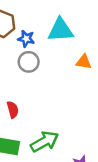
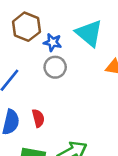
cyan triangle: (60, 30) -> (89, 33), turned 44

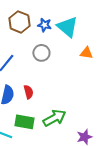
blue star: (53, 42) -> (44, 25), moved

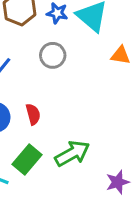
green rectangle: (24, 122) -> (27, 159), turned -60

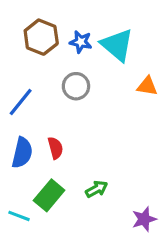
green arrow: (72, 153) -> (97, 189), size x0.6

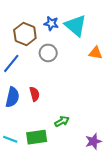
brown hexagon: (41, 37) -> (25, 34), moved
green rectangle: (49, 195) -> (37, 137), moved, turned 42

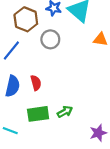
green rectangle: (37, 137) -> (38, 114), moved

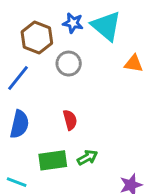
red semicircle: (36, 83) -> (70, 120), moved

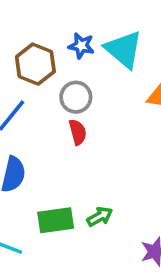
red semicircle: (70, 120) -> (78, 132), moved

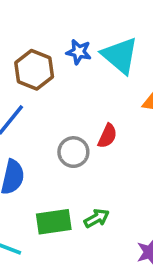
gray circle: (76, 97) -> (73, 152), moved
red semicircle: (78, 132) -> (107, 136), moved, turned 40

